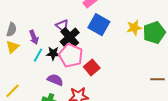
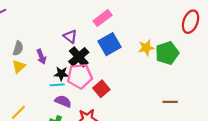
blue square: (99, 25) -> (110, 44), turned 30
purple triangle: (62, 26) -> (70, 36), moved
cyan line: (38, 55) -> (57, 85), moved, turned 56
pink pentagon: (71, 55) -> (80, 76), turned -30

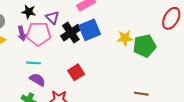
black cross: (79, 57) -> (71, 33), moved
black star: (61, 74) -> (29, 12), moved
pink pentagon: (80, 76) -> (39, 34), moved

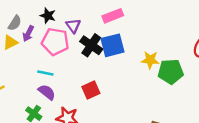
purple arrow: (22, 33) -> (28, 34), moved, turned 32
black cross: (71, 33) -> (91, 45), turned -30

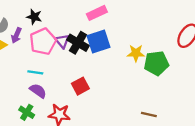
purple triangle: (73, 26) -> (62, 41), moved
pink pentagon: (55, 42) -> (43, 41), turned -30

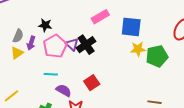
blue square: (99, 41) -> (131, 27), moved, turned 30
black cross: (78, 43) -> (86, 45), turned 30
purple semicircle: (38, 91) -> (64, 90), moved

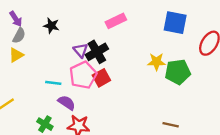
blue square: (131, 27) -> (175, 23), moved
purple arrow: (31, 43) -> (16, 19), moved, turned -56
pink pentagon: (55, 46) -> (83, 75), moved
red square: (92, 83) -> (101, 78), moved

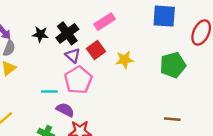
black cross: (97, 52) -> (67, 33), moved
yellow star: (156, 62) -> (125, 60), moved
red square: (101, 78) -> (96, 50), moved

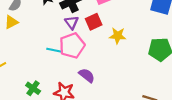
cyan line: (49, 92) -> (54, 50), moved
purple semicircle: (65, 110) -> (87, 75), moved

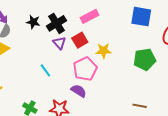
pink pentagon: (72, 46) -> (85, 69), moved
cyan line: (54, 50) -> (45, 70), turned 48

